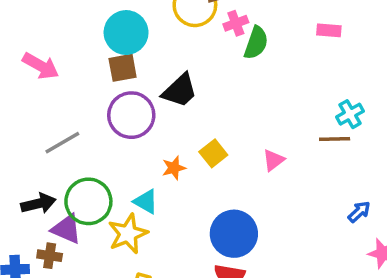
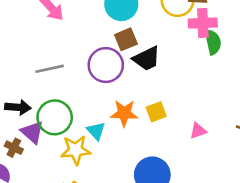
pink cross: (236, 23) -> (203, 23), size x1.5
green semicircle: (256, 43) -> (213, 42), turned -50
brown square: (123, 68) -> (126, 39), moved, turned -30
orange star: (174, 168) -> (124, 113), size x1.5

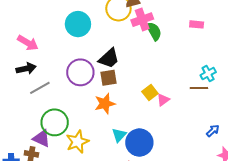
brown square: (126, 39) -> (108, 78), moved, turned 30
black arrow: (18, 107) -> (26, 68), moved
yellow square: (156, 112) -> (150, 92), moved
cyan triangle: (96, 131) -> (119, 135), moved, turned 42

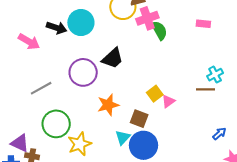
black arrow: (26, 68) -> (57, 28), moved, turned 30
brown square: (108, 78) -> (139, 119), moved, turned 30
purple triangle: (42, 138) -> (20, 143), moved

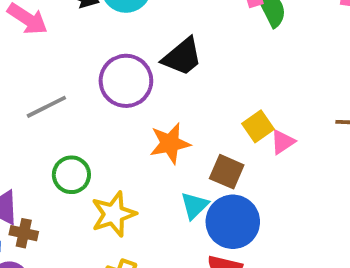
green circle: (56, 124) -> (71, 175), size x0.7

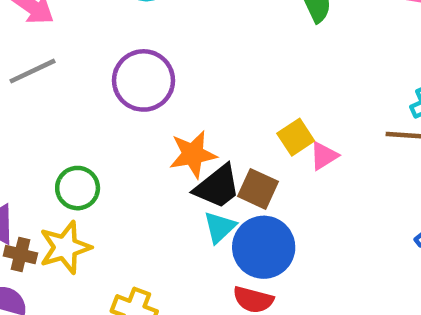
black trapezoid: (182, 57) -> (217, 187), moved
gray line: (46, 107) -> (32, 71), moved
yellow star: (114, 214) -> (65, 247), moved

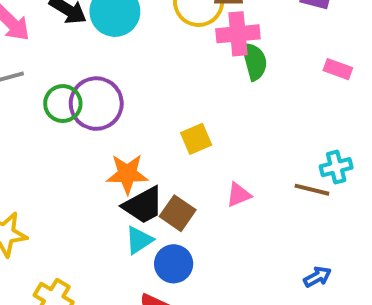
yellow square: (296, 137) -> (196, 139), moved
green circle: (78, 188) -> (63, 104), moved
blue circle: (264, 247) -> (174, 264), size x0.7

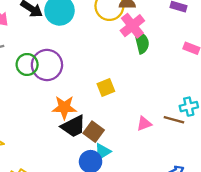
pink cross: (238, 34) -> (132, 26), turned -35
pink triangle: (239, 195) -> (144, 124), moved
cyan triangle: (139, 240) -> (103, 152), moved

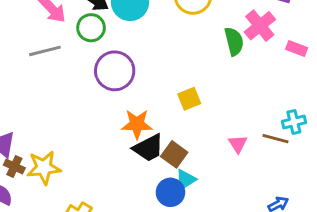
pink cross: (132, 26) -> (260, 26), moved
green circle: (27, 64) -> (91, 28), moved
pink triangle: (144, 124) -> (238, 144), turned -42

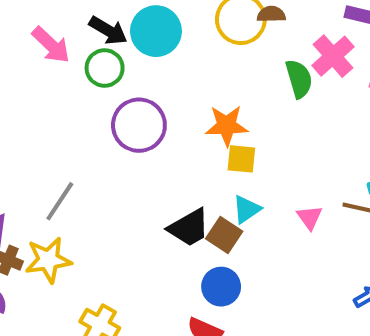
gray line: (45, 51) -> (60, 201), moved, turned -40
yellow square: (189, 99) -> (241, 159), turned 30
orange star: (137, 124) -> (227, 126), moved
cyan triangle: (186, 180) -> (246, 209), moved

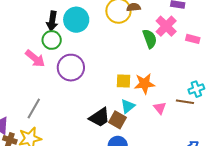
black arrow: (108, 30) -> (52, 21), turned 72
pink arrow: (51, 45) -> (35, 59), moved
orange star: (227, 126) -> (144, 84), moved

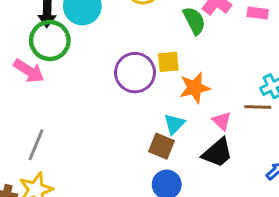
green circle: (52, 40) -> (50, 40), size x1.4
purple circle: (71, 68) -> (135, 73), moved
yellow square: (124, 81) -> (168, 62), moved
black trapezoid: (100, 117) -> (217, 153), moved

